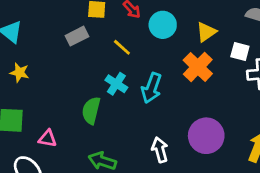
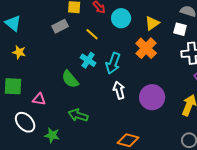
white square: (240, 52) -> (180, 29), moved
green semicircle: (91, 110) -> (70, 79), turned -54
white arrow: (160, 150) -> (119, 90), moved

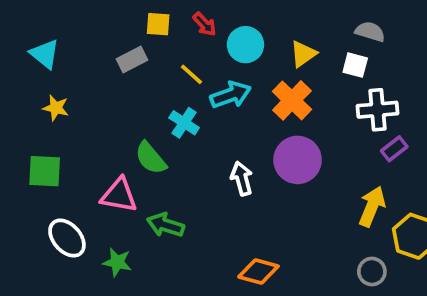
cyan arrow: (113, 63) -> (231, 95), moved, turned -130
purple circle: (152, 97) -> (298, 160), moved
pink triangle: (39, 99) -> (119, 195), moved, size x1.5

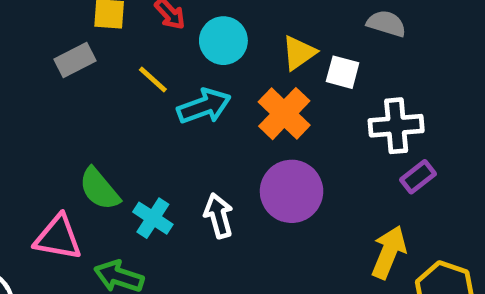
white square: (355, 65) -> (343, 72), moved
cyan cross: (184, 123) -> (153, 218), moved

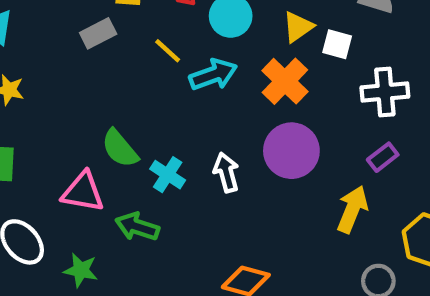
purple rectangle: (418, 177) -> (383, 157), moved
yellow arrow: (389, 252) -> (352, 209), moved

